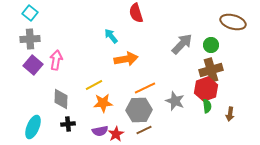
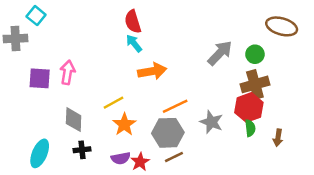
red semicircle: (136, 13) -> (133, 22), moved
gray cross: (30, 39) -> (15, 39), moved
purple square: (33, 65) -> (40, 78), turned -36
orange star: (103, 103) -> (124, 124), turned -30

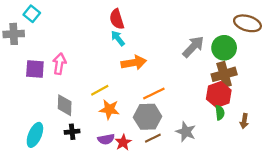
green circle: (255, 54) -> (224, 48), size x1.5
gray star: (211, 122) -> (186, 132), moved
orange star: (124, 124) -> (109, 109), turned -30

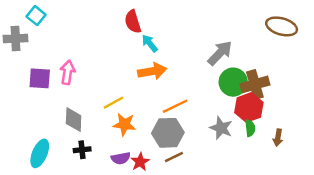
cyan arrow: (118, 38) -> (150, 43), moved
green circle: (224, 48) -> (233, 82), moved
gray star: (186, 132) -> (221, 128), moved

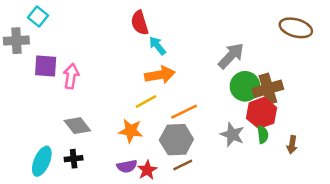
purple square: (40, 78) -> (46, 66), moved
yellow line: (113, 103) -> (146, 102), moved
gray diamond: (74, 120) -> (77, 126), turned -40
black cross: (82, 150) -> (74, 159), moved

